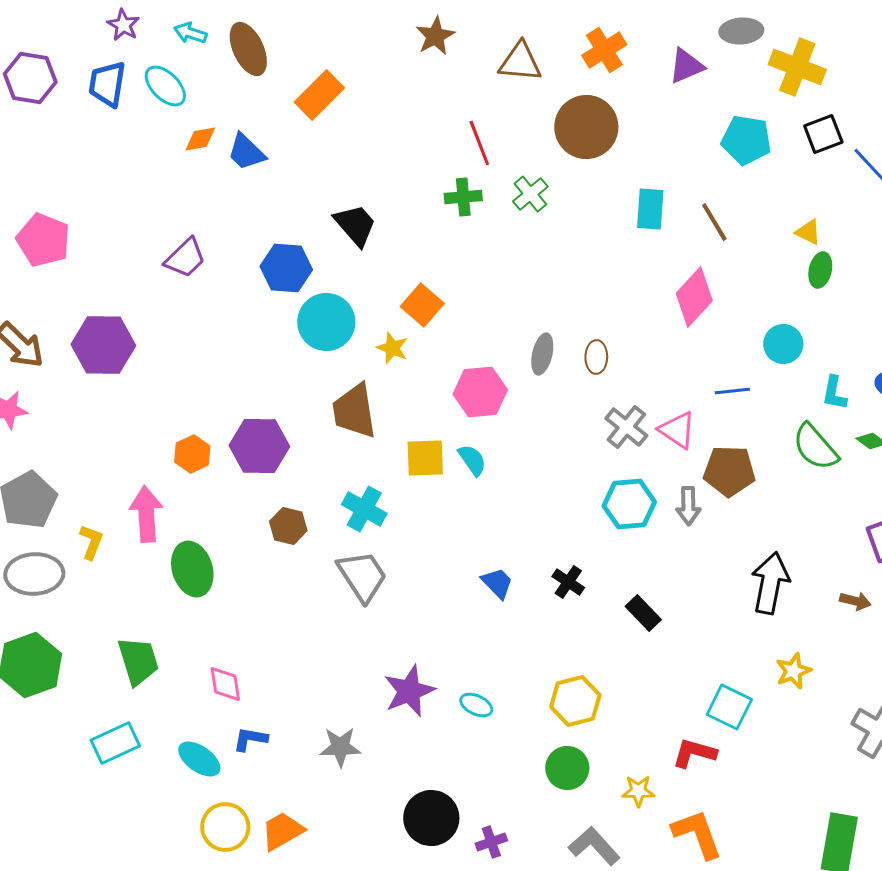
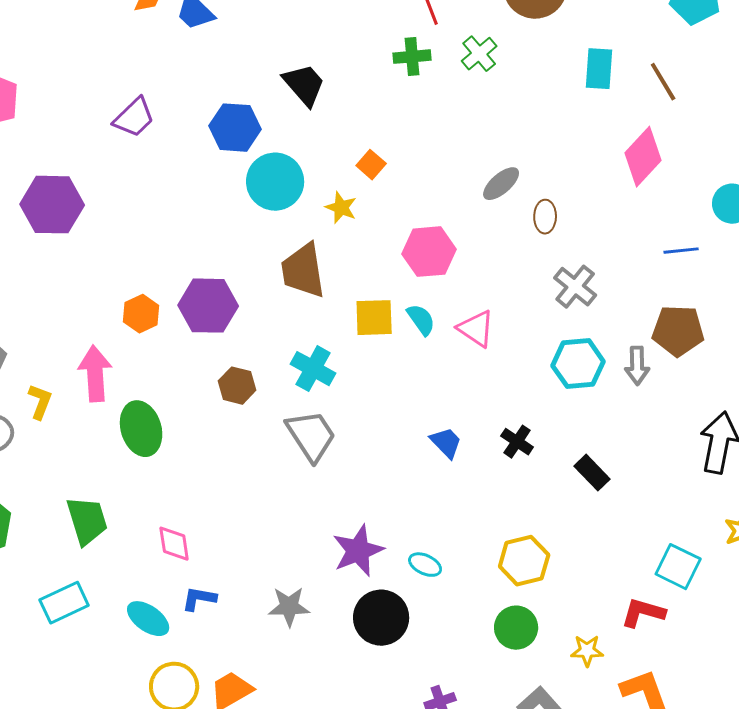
orange square: (422, 305) -> (371, 165), size x0.7
gray ellipse: (542, 354) -> (501, 184), moved, turned 36
pink triangle: (677, 430) -> (476, 329), moved
black circle: (431, 818) -> (381, 618), moved

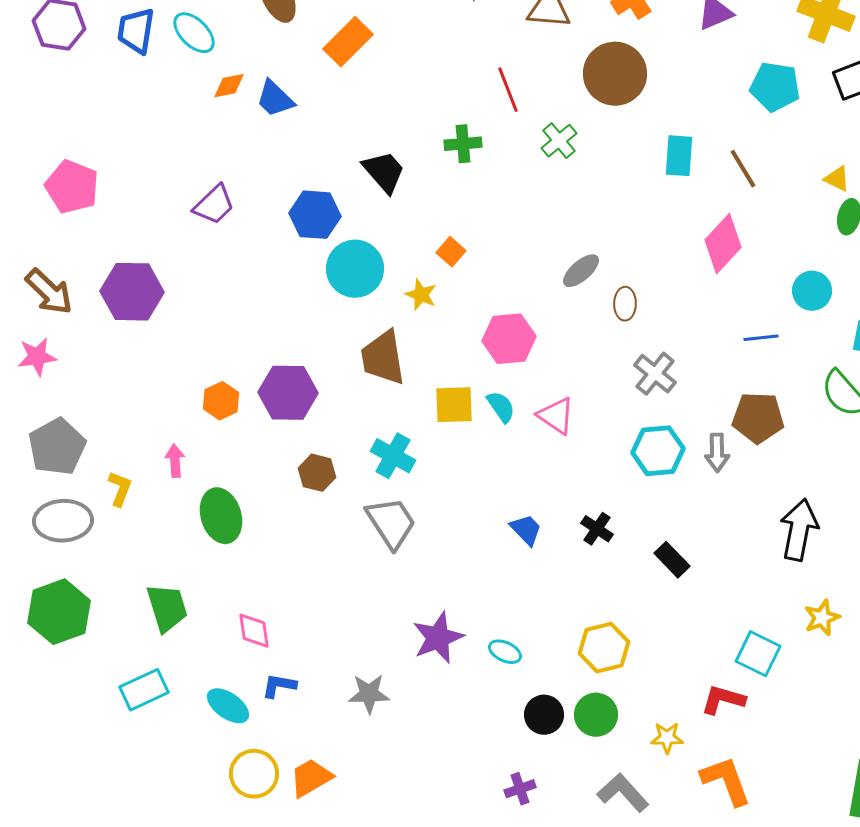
green cross: (412, 57) -> (463, 144), moved
pink arrow: (95, 374) -> (175, 461), size x0.6
black circle: (381, 618) -> (544, 715), moved, size x0.7

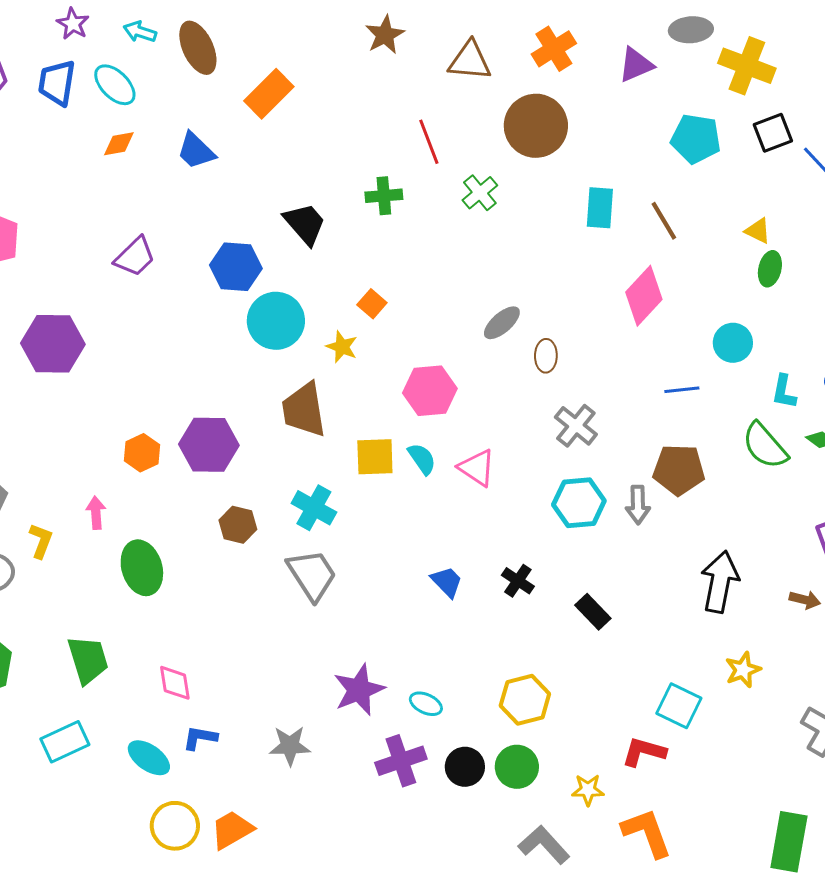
orange diamond: (229, 86) -> (119, 144), moved
purple cross: (520, 789) -> (401, 761), moved, size x1.6

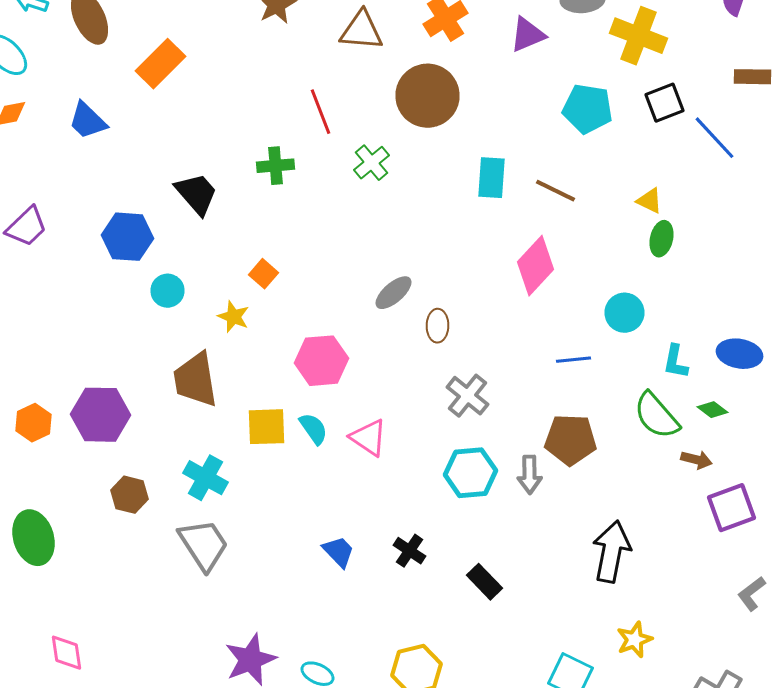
brown line: (664, 221) -> (556, 191), turned -33
cyan circle: (276, 321) -> (168, 291), size x0.6
brown arrow: (805, 600) -> (696, 460), moved

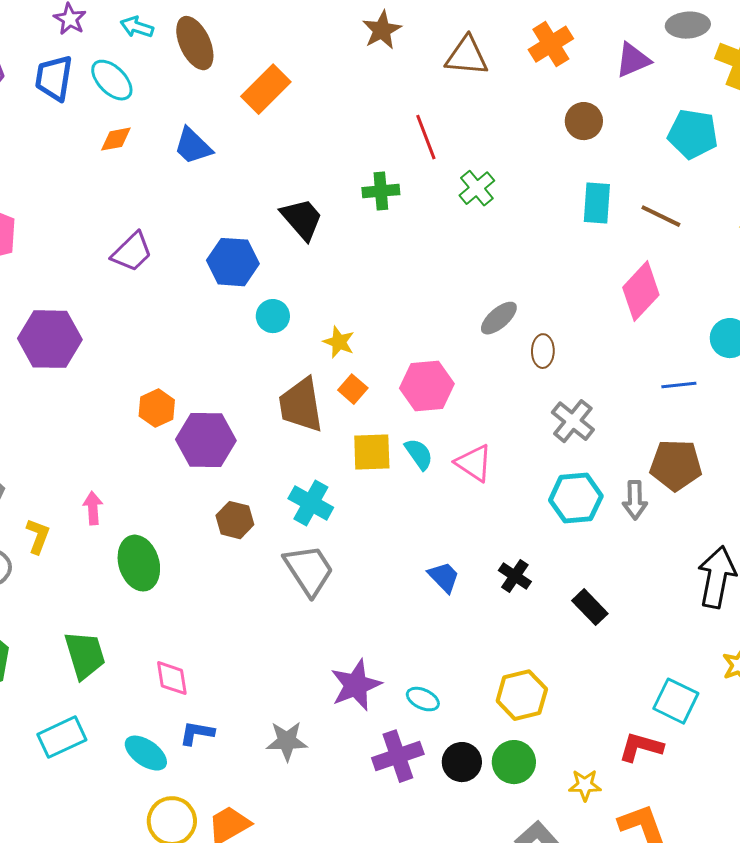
brown circle: (428, 96) -> (584, 121), moved, size x0.6
orange square: (264, 274) -> (353, 389), moved
orange hexagon: (34, 423) -> (157, 408), moved

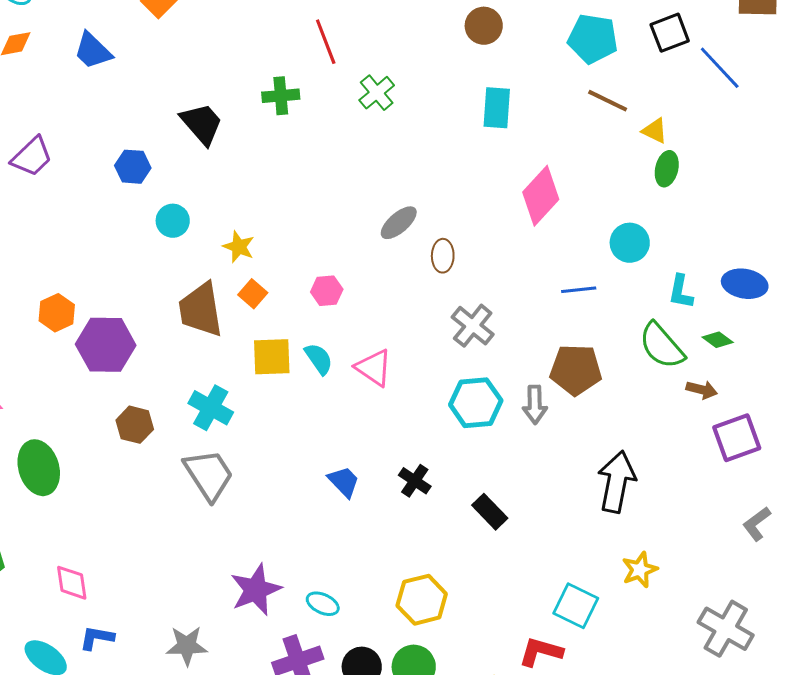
brown line: (661, 216) -> (608, 101), moved
blue hexagon: (233, 262) -> (133, 167), size x0.7
pink hexagon: (427, 386) -> (327, 291), size x0.6

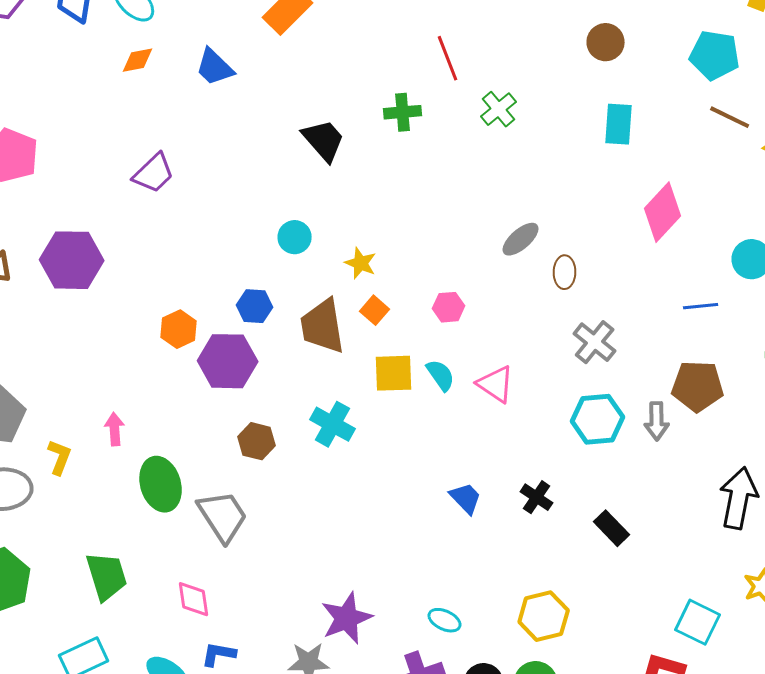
blue hexagon: (133, 167) -> (255, 306), moved
gray trapezoid: (209, 475) -> (223, 516), moved
purple star: (256, 590) -> (347, 618), moved

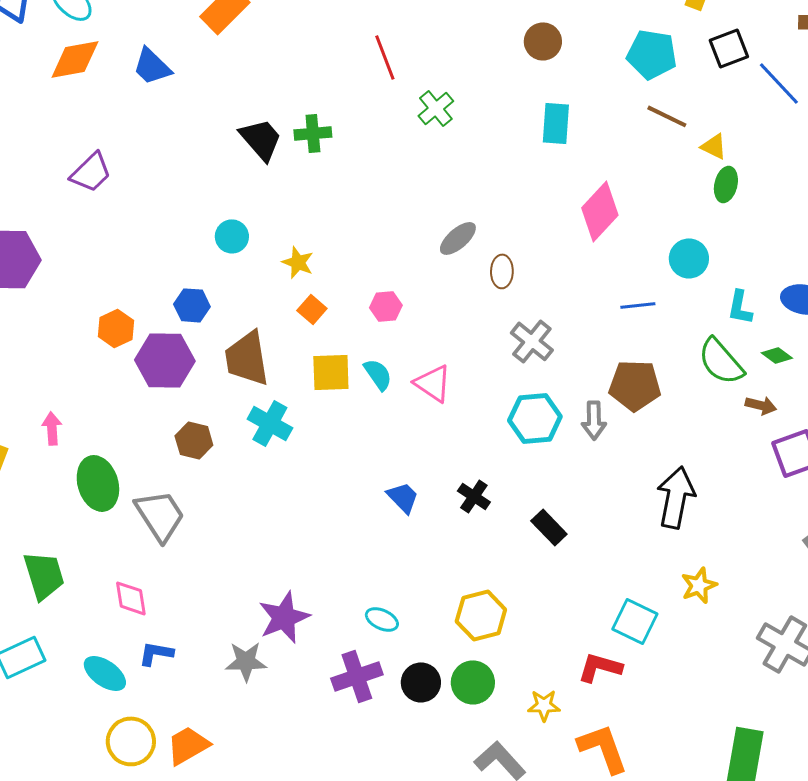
orange diamond: (138, 60) -> (75, 59), size x1.6
green cross: (403, 112) -> (313, 133), moved
brown trapezoid: (323, 326) -> (247, 358), moved

